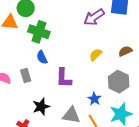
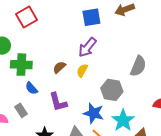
purple arrow: (94, 17) -> (87, 47), moved
brown semicircle: (125, 51) -> (59, 67), moved
blue star: (94, 99) -> (93, 113), size x1.5

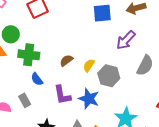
purple arrow: (87, 47) -> (126, 40), moved
gray hexagon: (112, 90) -> (109, 76), moved
blue star: (93, 113) -> (89, 99), moved

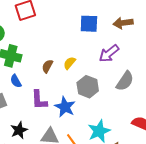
brown semicircle: (66, 60) -> (47, 66), turned -32
yellow semicircle: (89, 65) -> (70, 63), moved

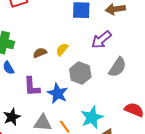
brown semicircle: (47, 66) -> (40, 53), turned 40

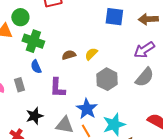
purple arrow: (101, 40) -> (144, 50), moved
blue star: (58, 93) -> (87, 109), moved

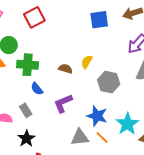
brown semicircle: (69, 55) -> (65, 69), turned 48
purple L-shape: (57, 88) -> (63, 103), turned 80
black star: (35, 116) -> (26, 139), moved

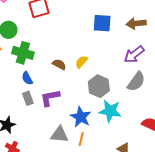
gray rectangle: (26, 110) -> (28, 98), moved
cyan star: (127, 124) -> (110, 111), moved, turned 30
orange line: (102, 137) -> (81, 139), turned 48

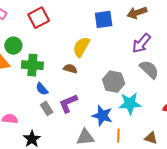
yellow semicircle: (81, 62) -> (81, 47), moved, size x1.5
gray semicircle: (136, 82) -> (149, 69), turned -70
orange line: (81, 139) -> (118, 136), moved

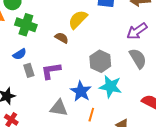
blue semicircle: (42, 89) -> (20, 54), moved, turned -96

